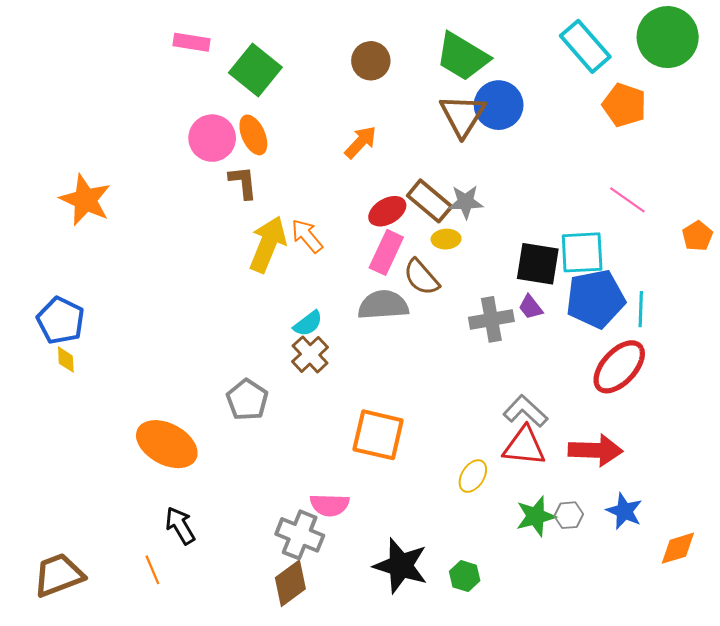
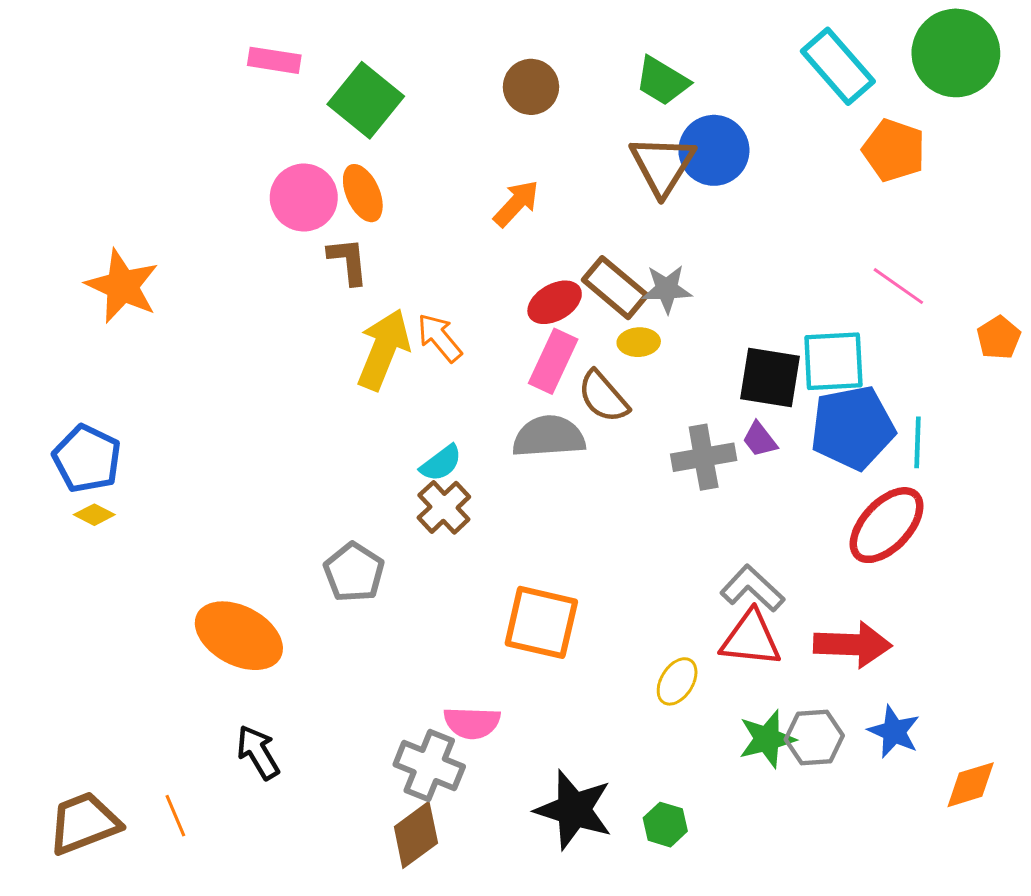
green trapezoid: (463, 57) -> (662, 81), size x0.7
yellow diamond: (66, 360) -> (94, 515), turned -60
gray hexagon: (569, 515) -> (814, 737), size x1.4
orange line: (152, 570) -> (175, 816), moved

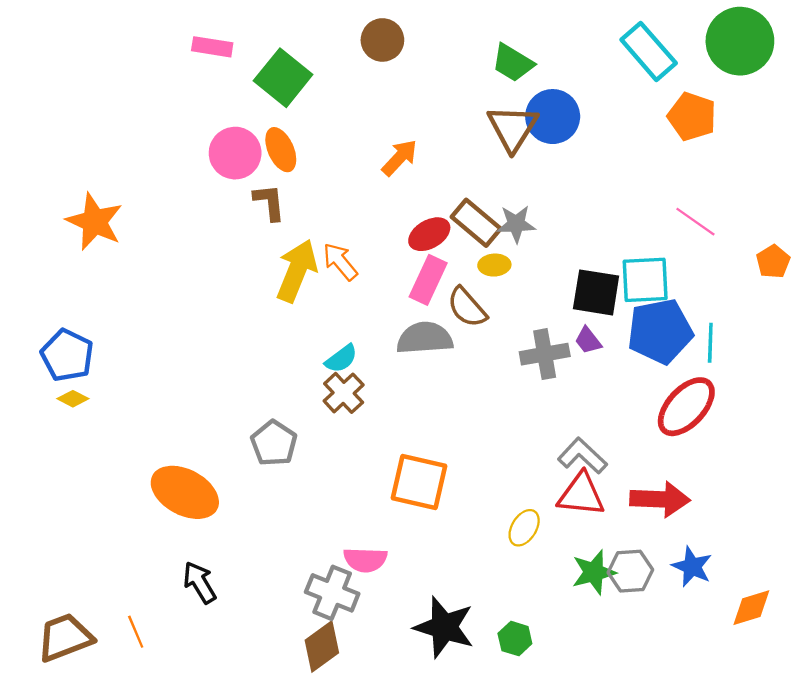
brown circle: (531, 87) -> (382, 40), moved

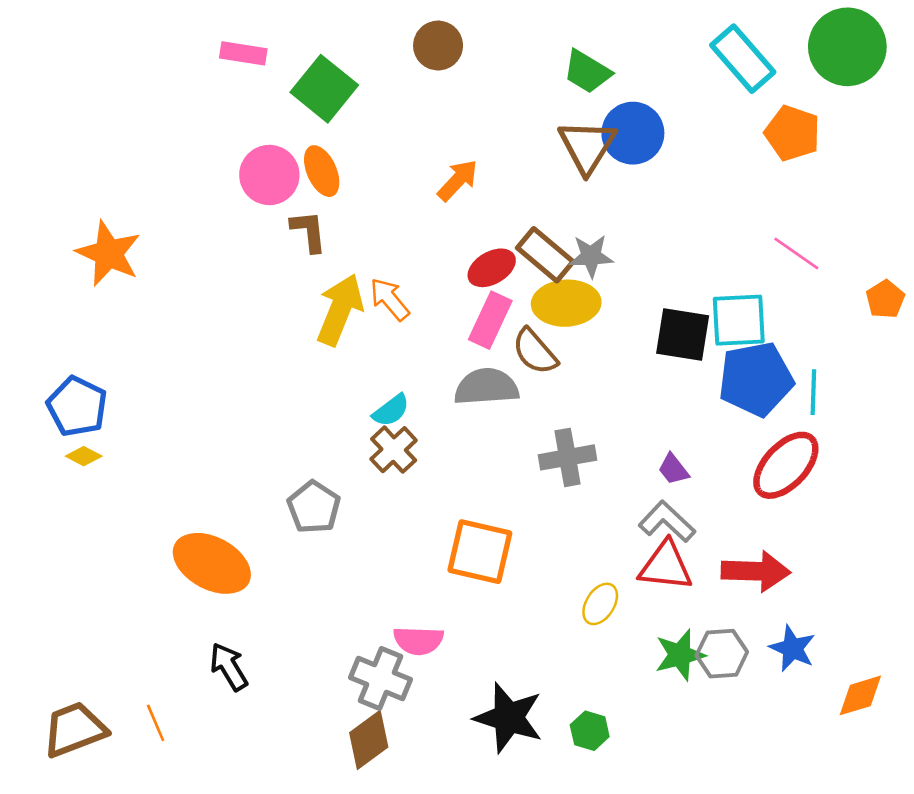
yellow ellipse: (494, 265) -> (566, 303), size x1.8
purple trapezoid: (588, 340) -> (673, 469), moved
gray cross: (545, 354) -> (568, 457), moved

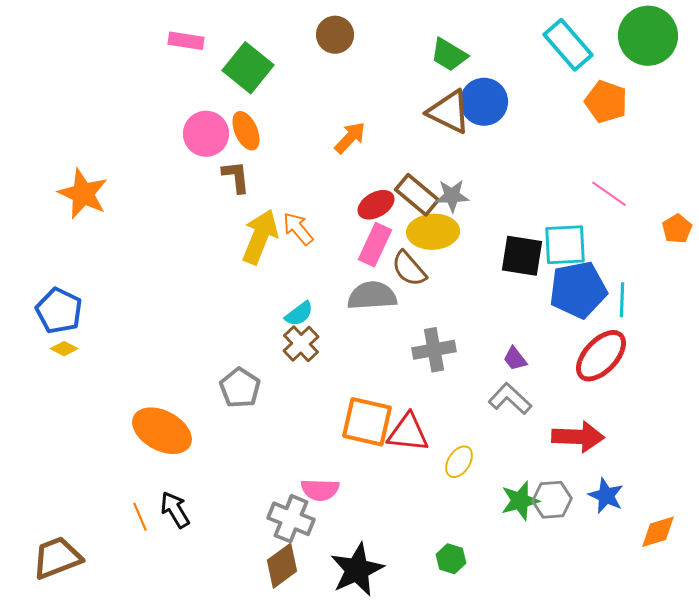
brown triangle: (587, 146) -> (449, 112), turned -36
red triangle: (666, 566) -> (408, 433), moved
black star: (509, 718) -> (357, 570), moved, turned 30
orange line: (156, 723) -> (140, 517), moved

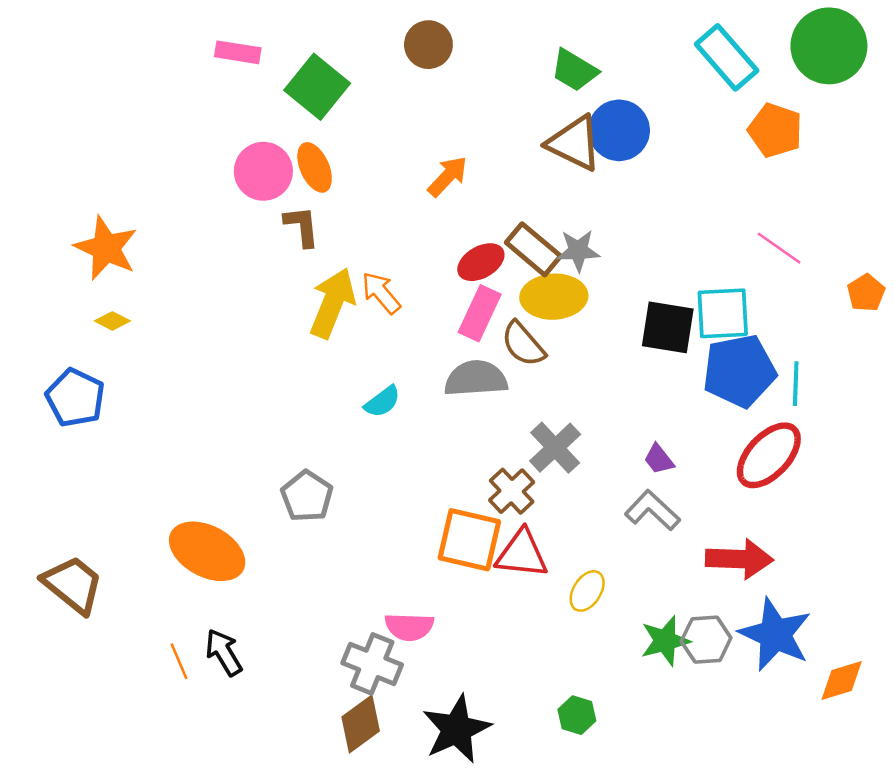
brown cross: (301, 344) -> (512, 491), moved
yellow diamond: (64, 349) -> (112, 321), moved
gray cross: (434, 350) -> (555, 448), turned -33
blue star: (606, 496) -> (775, 634), size x1.6
brown trapezoid: (57, 558) -> (73, 585), moved, turned 60

